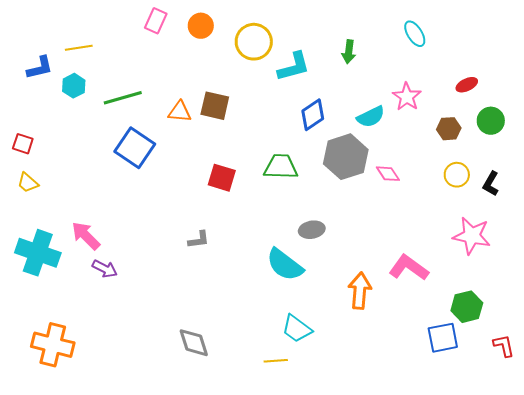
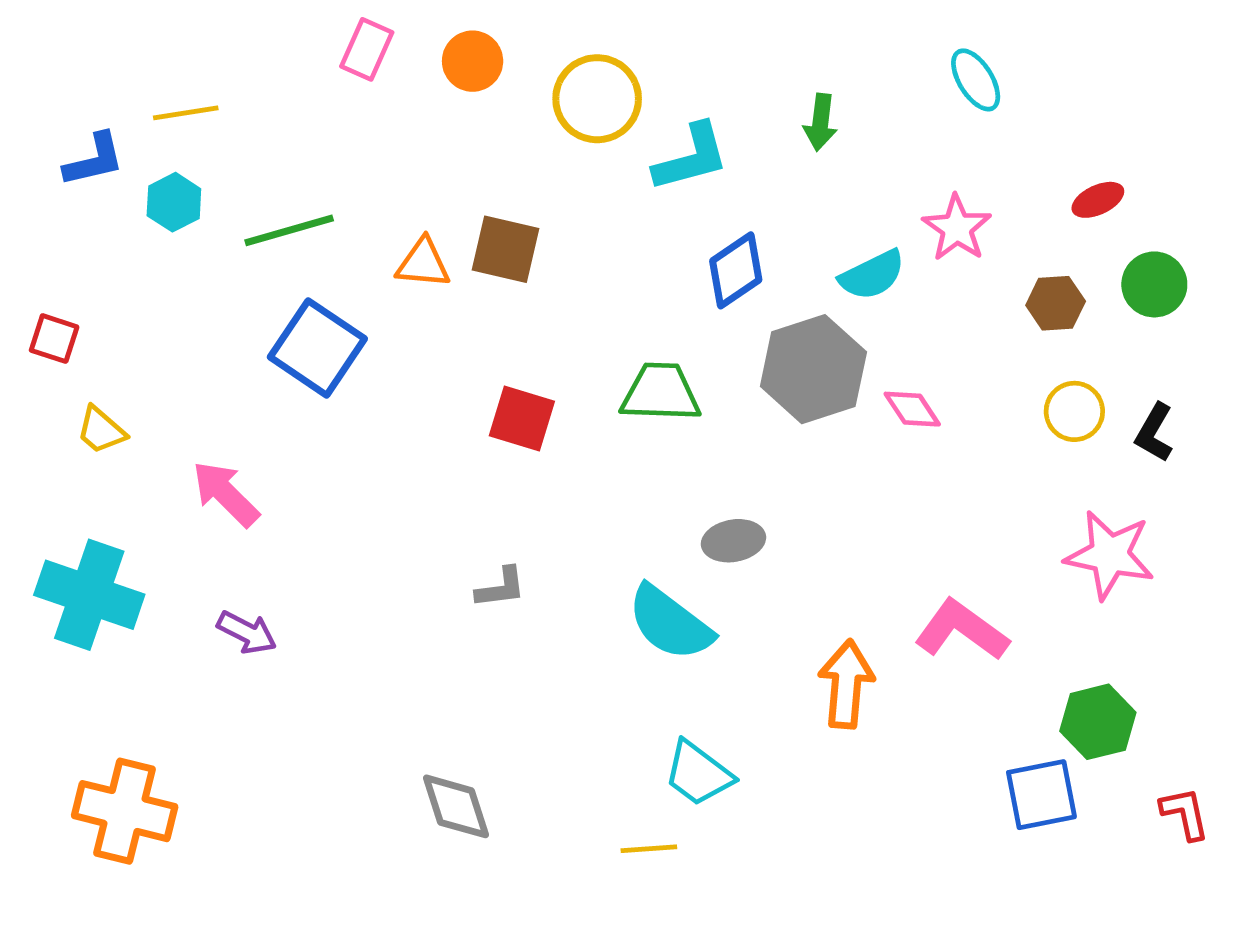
yellow trapezoid: (28, 183) -> (101, 430), moved
pink arrow: (86, 236) -> (226, 494), moved
gray L-shape: (199, 240) -> (501, 588), moved

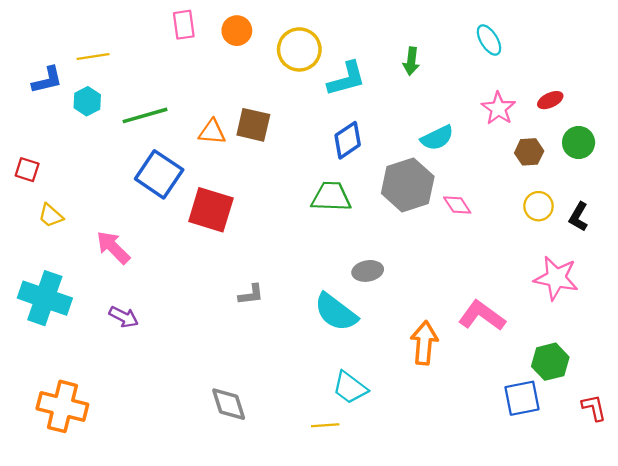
pink rectangle: (367, 49) -> (184, 25), turned -32
pink star: (957, 228) -> (498, 108), moved
blue diamond: (736, 270) -> (348, 140), moved
red square: (522, 418) -> (211, 210), moved, size x1.4

